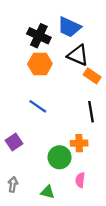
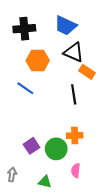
black cross: (39, 36) -> (24, 29), moved, turned -30
blue line: (38, 106) -> (25, 88), moved
black line: (91, 112) -> (74, 94), moved
purple square: (14, 142) -> (31, 146), moved

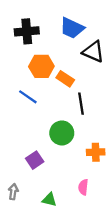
black triangle: (74, 52) -> (93, 52), moved
orange rectangle: (87, 72) -> (65, 79), moved
orange cross: (75, 136) -> (96, 152), moved
green circle: (56, 149) -> (62, 133), moved

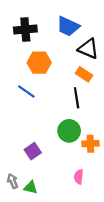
orange rectangle: (65, 79) -> (84, 74), moved
green circle: (62, 133) -> (69, 131), moved
gray arrow: (13, 192) -> (13, 181), turned -32
green triangle: (49, 200) -> (31, 187), moved

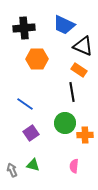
blue line: (26, 91) -> (25, 104), moved
purple square: (33, 151) -> (31, 133), moved
green triangle: (31, 187) -> (33, 165), moved

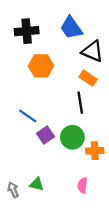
blue trapezoid: (64, 25) -> (71, 28), turned 30
purple square: (31, 133) -> (46, 135), moved

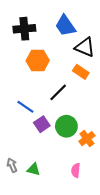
black line: (80, 103) -> (58, 92), moved, turned 54
orange cross: (95, 151) -> (87, 139), turned -35
gray arrow: (13, 190) -> (12, 165), moved

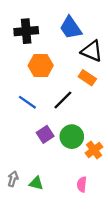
blue line: (25, 107) -> (27, 102), moved
gray arrow: (12, 165) -> (13, 179), turned 40

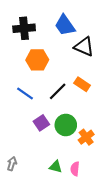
orange rectangle: (87, 78) -> (82, 84), moved
green triangle: (36, 183) -> (56, 167), moved

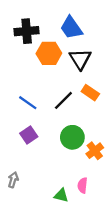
black triangle: (84, 47) -> (80, 59), moved, turned 35
orange hexagon: (37, 60) -> (49, 53), moved
purple square: (41, 123) -> (29, 135), moved
green triangle: (56, 167) -> (61, 195), moved

